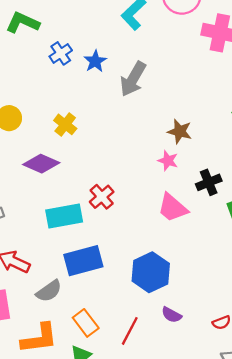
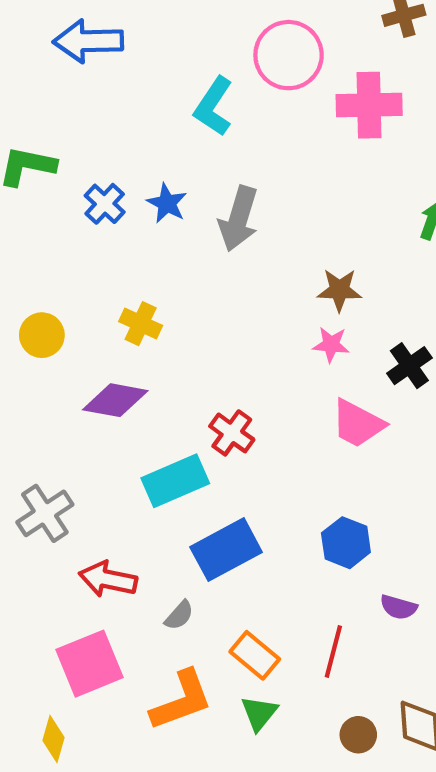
blue hexagon: (151, 272) -> (346, 543), size x0.7
gray semicircle: (49, 291) -> (179, 615), size x0.7

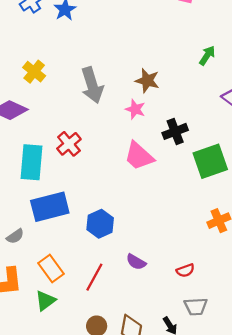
gray arrow: (239, 219) -> (92, 85), moved, turned -48
cyan rectangle: (175, 481) -> (32, 162), turned -76
blue hexagon: (346, 543) -> (100, 224), moved

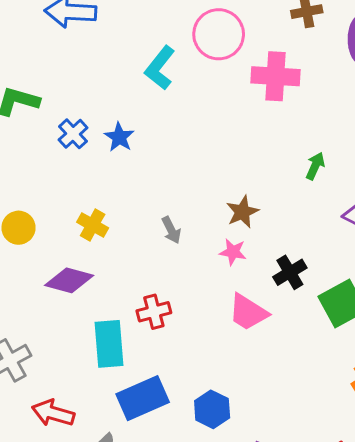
brown star: (147, 81) -> (242, 212), turned -30
gray arrow: (92, 85) -> (171, 230), size x0.6
red cross: (69, 144) -> (154, 312), turned 35

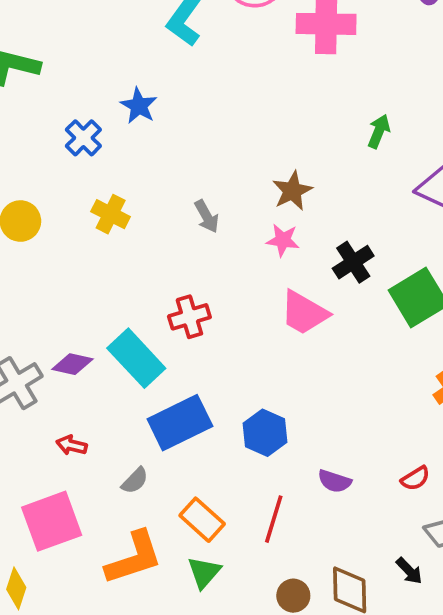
blue cross: (73, 134) -> (83, 138), moved
purple diamond: (69, 280) -> (72, 364), moved, size x0.7
cyan rectangle: (109, 344) -> (136, 358), turned -36
red arrow: (53, 413) -> (72, 445), size x0.6

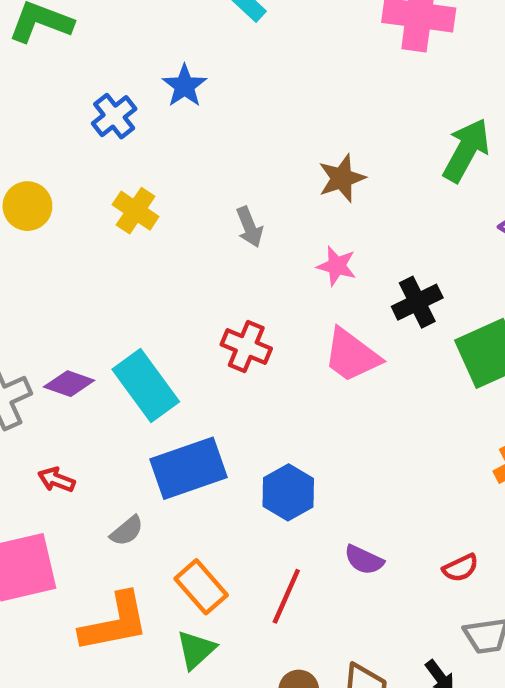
green arrow: (379, 131) -> (466, 150), size x1.6
brown star: (292, 191) -> (342, 178), moved
red cross: (189, 317) -> (246, 347), moved, turned 33

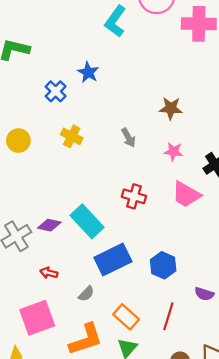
brown star: (342, 178) -> (171, 108), turned 30

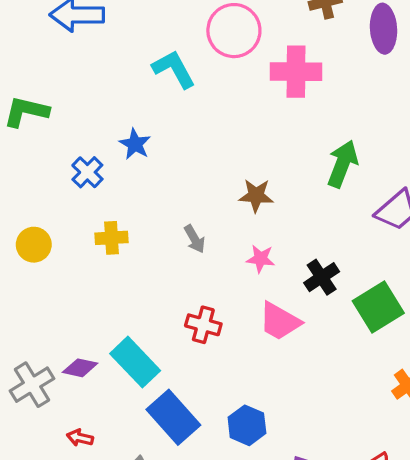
cyan L-shape: (115, 21) -> (174, 69), turned 116
yellow cross: (72, 136) -> (112, 238), turned -30
blue rectangle: (113, 259) -> (173, 417), turned 75

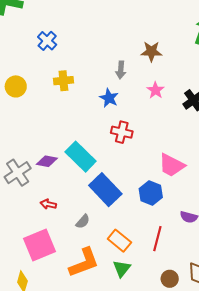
blue star: (135, 144) -> (109, 98), moved
gray arrow: (195, 239) -> (121, 70), moved, turned 36
pink star: (261, 259) -> (155, 90), turned 30
pink trapezoid: (280, 321) -> (172, 165), moved

